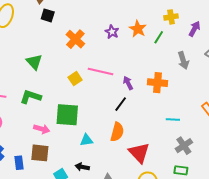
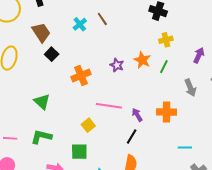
black square: (48, 15) -> (52, 54), turned 32
yellow cross: (171, 17) -> (166, 40), moved
orange cross: (75, 39) -> (81, 75), turned 30
yellow square: (75, 79) -> (88, 125), moved
green square: (67, 115) -> (79, 152), size x0.7

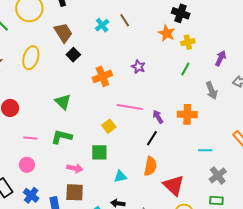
orange star: (142, 60) -> (167, 33), moved

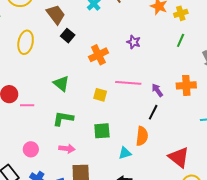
yellow square: (109, 126) -> (100, 95), moved, turned -32
pink line: (30, 138) -> (27, 105), moved
orange semicircle: (150, 166) -> (142, 136), moved
pink arrow: (75, 168) -> (67, 149), moved

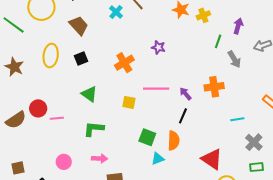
black square: (68, 36) -> (81, 59), moved, turned 32
green line: (181, 40) -> (218, 41), moved
green square: (102, 131) -> (147, 137), moved, turned 30

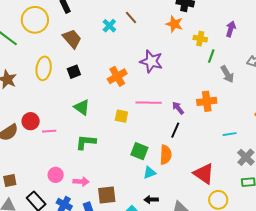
yellow cross: (203, 15) -> (200, 39), moved, turned 32
purple arrow: (238, 26) -> (231, 29), moved
purple star: (158, 47) -> (151, 61), size x1.6
pink arrow: (100, 158) -> (81, 181), moved

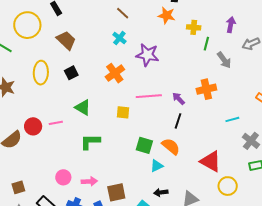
cyan cross: (109, 26) -> (119, 38), moved
purple arrow: (231, 29) -> (231, 25), moved
pink line: (49, 131) -> (56, 123), moved
orange semicircle: (166, 155) -> (171, 146), turned -48

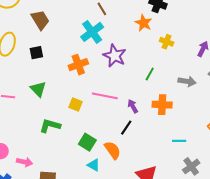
cyan cross: (119, 38) -> (92, 32), size x1.6
green line: (206, 44) -> (150, 74), moved
gray arrow: (224, 60) -> (187, 81), turned -60
green L-shape: (90, 142) -> (50, 126), moved
cyan triangle: (157, 166) -> (94, 165), turned 40

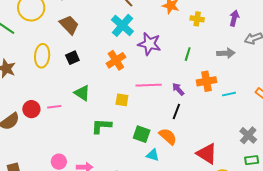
cyan line: (179, 141) -> (229, 94), moved

